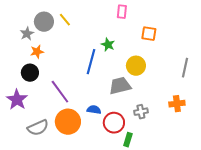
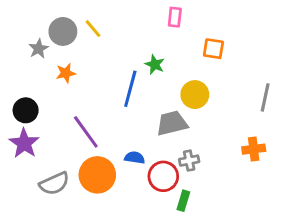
orange star: (37, 52) -> (66, 73), moved
black circle: (30, 73) -> (26, 110), moved
gray cross: (141, 112) -> (189, 161), moved

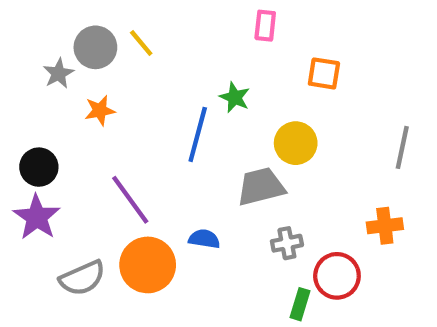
red circle: (163, 176) -> (337, 276), moved
green rectangle: (183, 201) -> (300, 304), moved

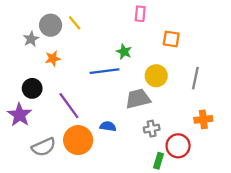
blue line: (198, 134) -> (105, 71), turned 68
gray line: (402, 147) -> (195, 78), moved
black circle: (39, 167) -> (32, 88), moved

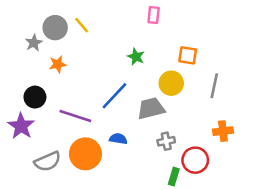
orange square: (171, 39) -> (188, 55), moved
blue line: (105, 71) -> (114, 96), moved, turned -40
purple line: (69, 106) -> (75, 116), turned -36

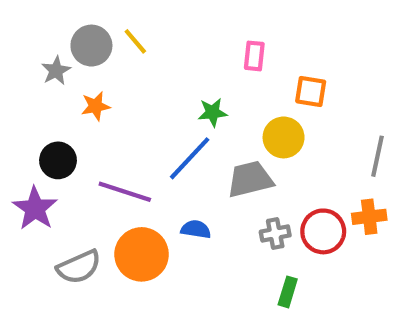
pink rectangle: (154, 15) -> (254, 56), moved
green star: (136, 57) -> (213, 112), moved, turned -30
gray line: (214, 86) -> (377, 156), moved
red circle: (195, 160) -> (323, 231), moved

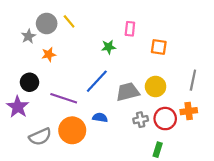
green star: (213, 112) -> (109, 47), moved
yellow circle: (284, 137) -> (156, 87), moved
green rectangle: (288, 292) -> (158, 150), moved

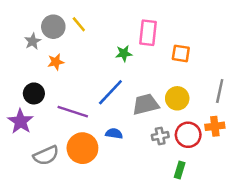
pink rectangle: (130, 29) -> (148, 33), size x1.5

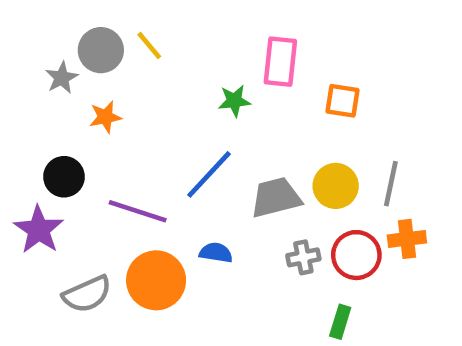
gray line: (220, 91) -> (391, 184), moved

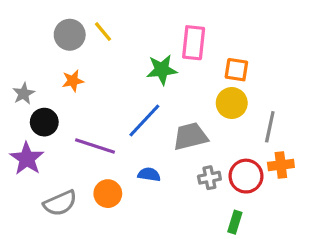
gray star: (62, 78) -> (24, 93), moved
green star: (234, 101) -> (162, 70), size x1.4
yellow circle: (336, 186) -> (232, 103), moved
orange circle: (156, 280) -> (108, 194), size x0.7

